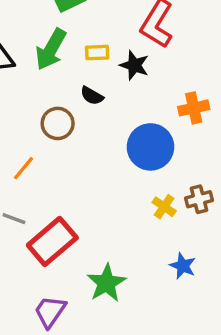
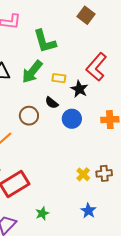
blue circle: (150, 147) -> (72, 119), moved, size x0.7
green star: (106, 283) -> (42, 213), size x0.6

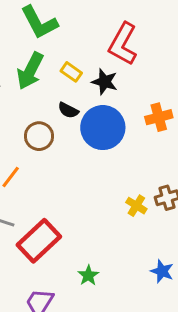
yellow rectangle: (59, 78) -> (71, 72), turned 40
blue circle: (72, 119) -> (103, 128), size x1.5
blue star: (88, 211) -> (162, 271), moved

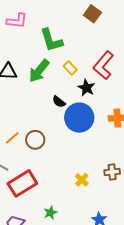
yellow rectangle: (71, 72) -> (70, 68), moved
brown circle: (39, 136) -> (35, 140), moved
yellow cross: (136, 206) -> (82, 180), moved

